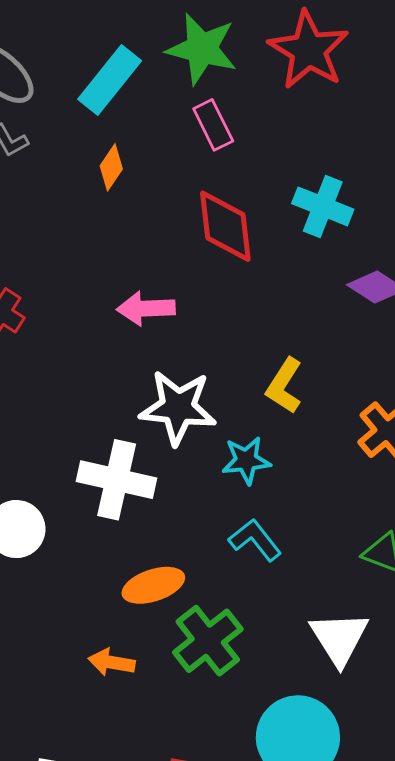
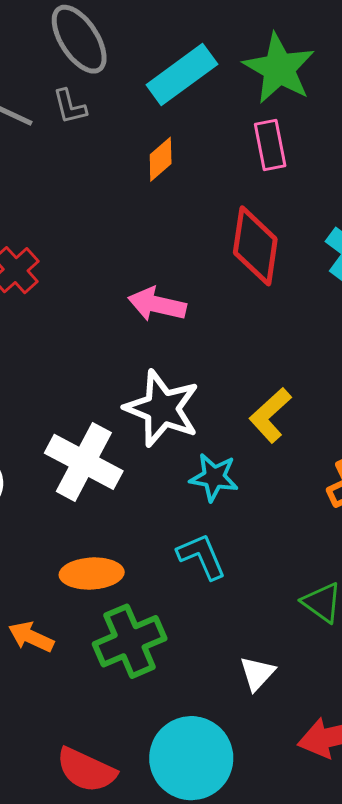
white triangle: (339, 638) -> (257, 673), size x0.6

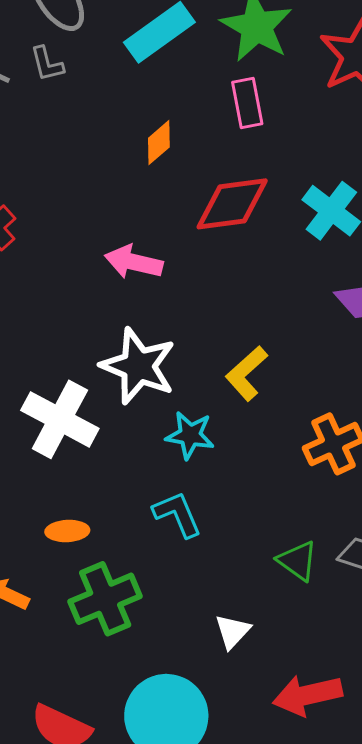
orange diamond: (161, 159) -> (159, 143), moved
red diamond: (255, 246) -> (232, 204), turned 74
orange ellipse: (92, 574) -> (67, 531), size x0.7

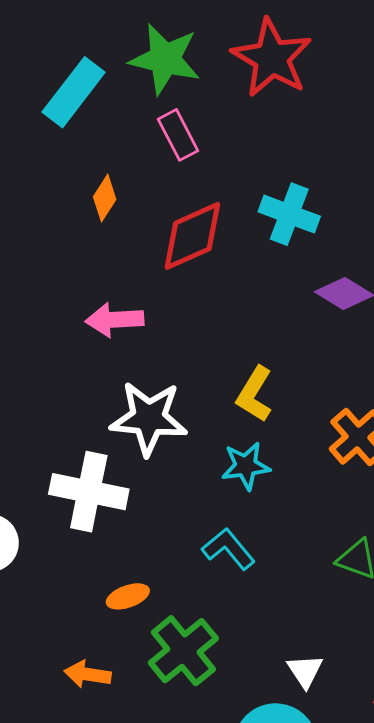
cyan star: (190, 435) -> (246, 466), moved
white triangle: (233, 631) -> (305, 671), moved

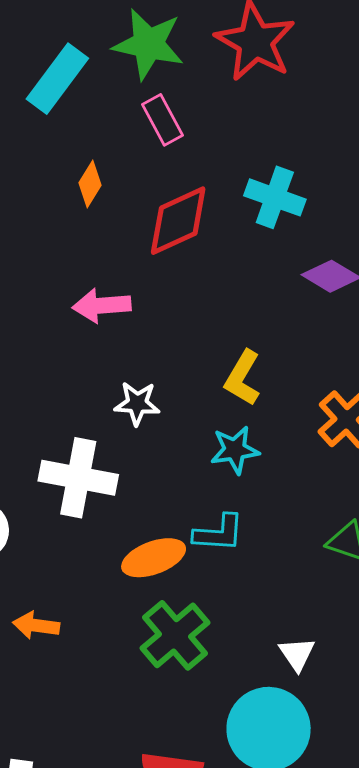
white star: (149, 418) -> (137, 403), size x0.6
cyan L-shape: (228, 549) -> (219, 533), turned 134
orange ellipse: (128, 596) -> (154, 558), moved, size x1.5
orange arrow: (88, 674) -> (36, 625), moved

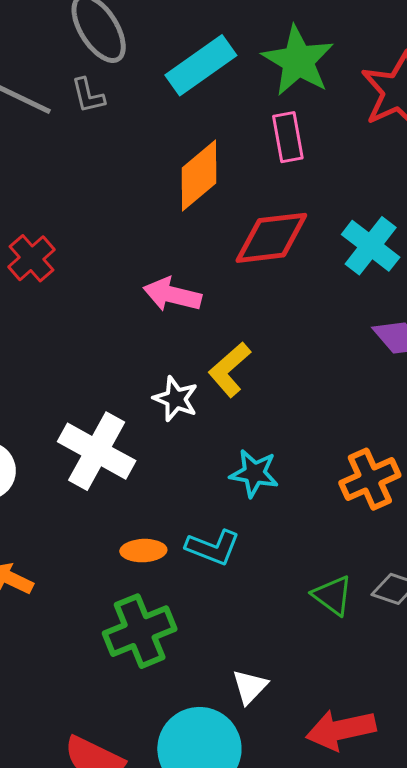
orange diamond: (90, 184) -> (199, 176), size x1.6
yellow L-shape: (243, 378) -> (229, 370), moved
orange ellipse: (154, 558) -> (143, 551), size x0.7

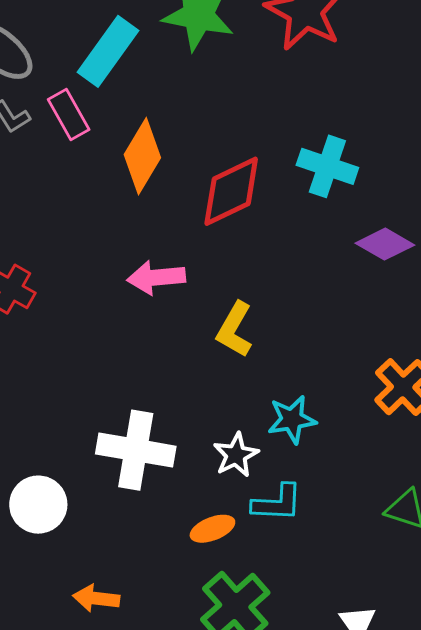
pink rectangle: (288, 137) -> (69, 114), moved
white star: (176, 399) -> (236, 455), moved, turned -30

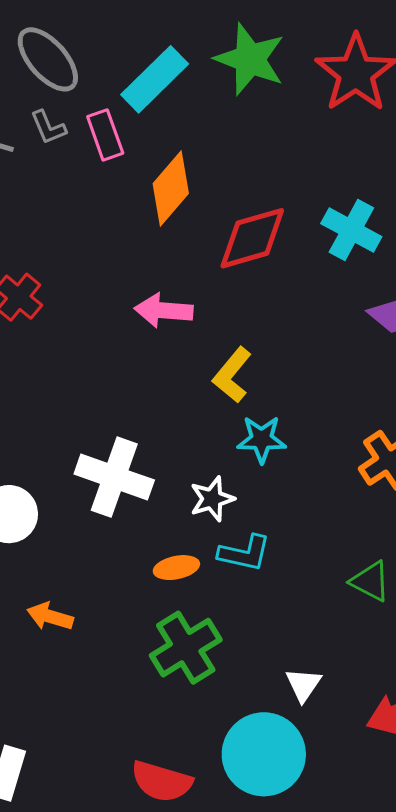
cyan star: (292, 419) -> (262, 439), moved

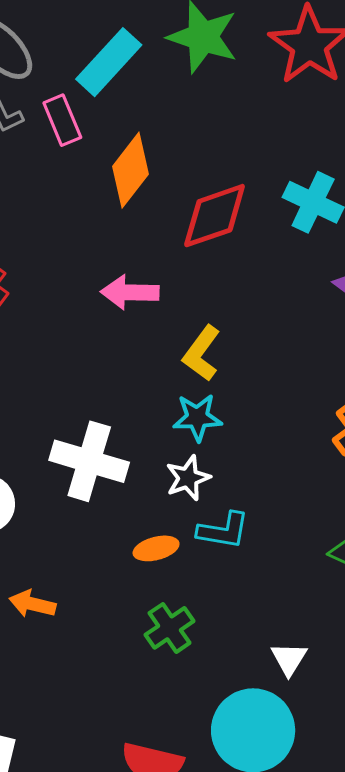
cyan star: (262, 439) -> (197, 418), moved
green cross: (186, 648) -> (170, 628), size x0.7

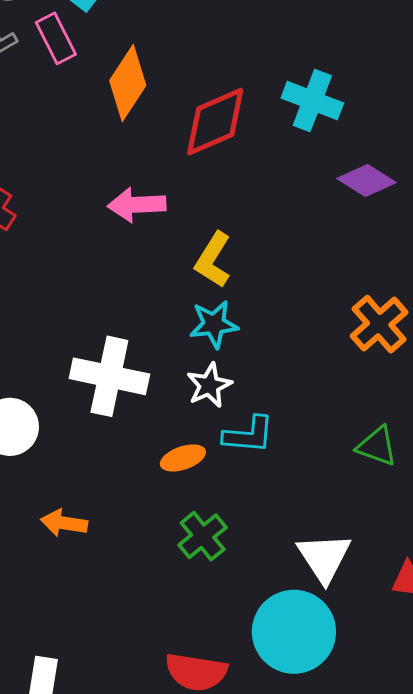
white triangle: (289, 659) -> (324, 558), size x1.5

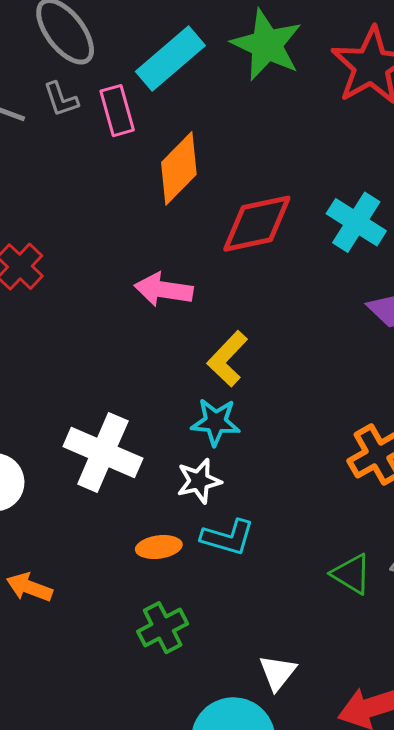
white triangle: (324, 558) -> (278, 673), size x0.7

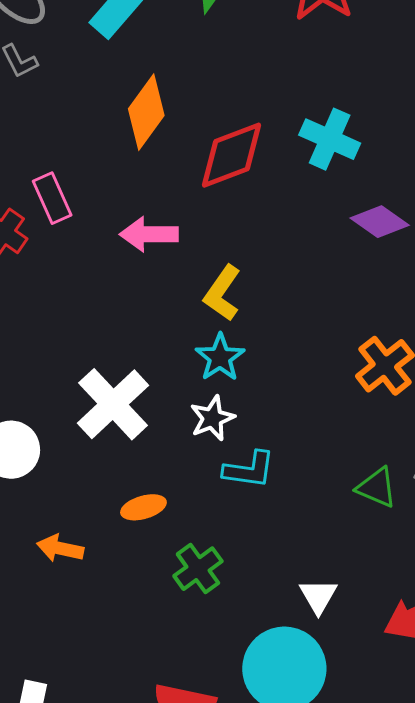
pink rectangle: (117, 111) -> (52, 198), moved
cyan star: (216, 422) -> (220, 357), turned -30
white cross: (103, 452) -> (113, 404), turned 32
orange ellipse: (159, 547) -> (143, 507), moved

